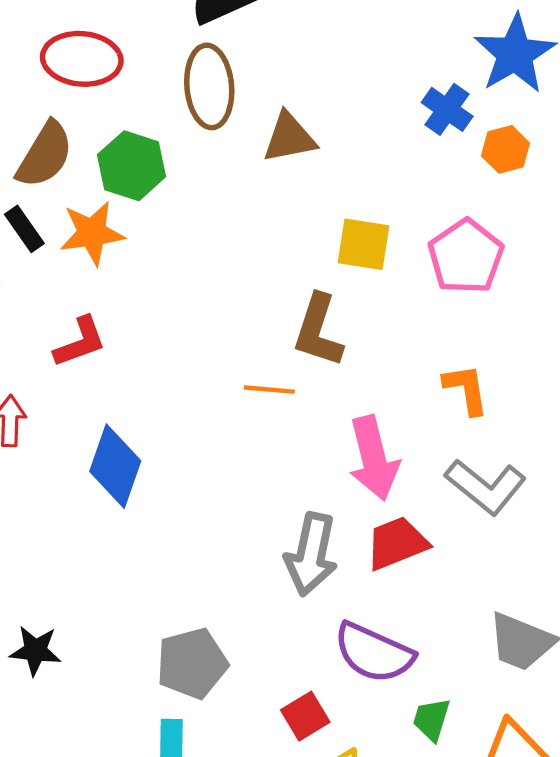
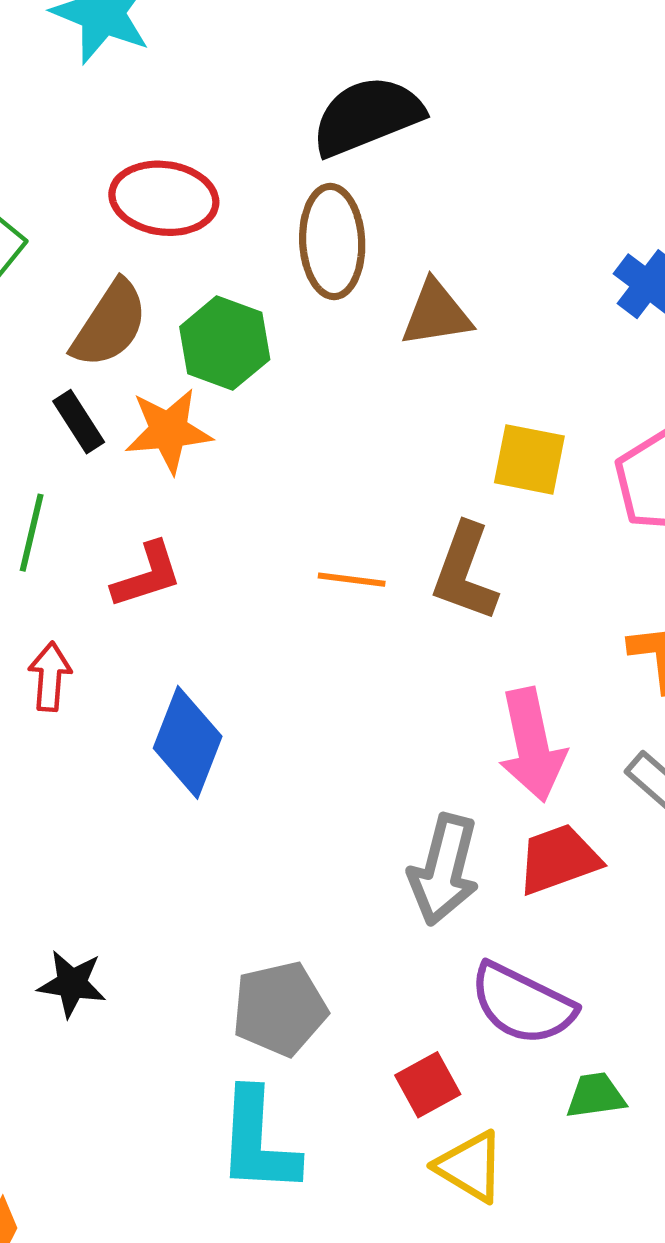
orange line: (269, 390) -> (352, 580), moved
green trapezoid: (431, 719) -> (596, 1096), turned 63

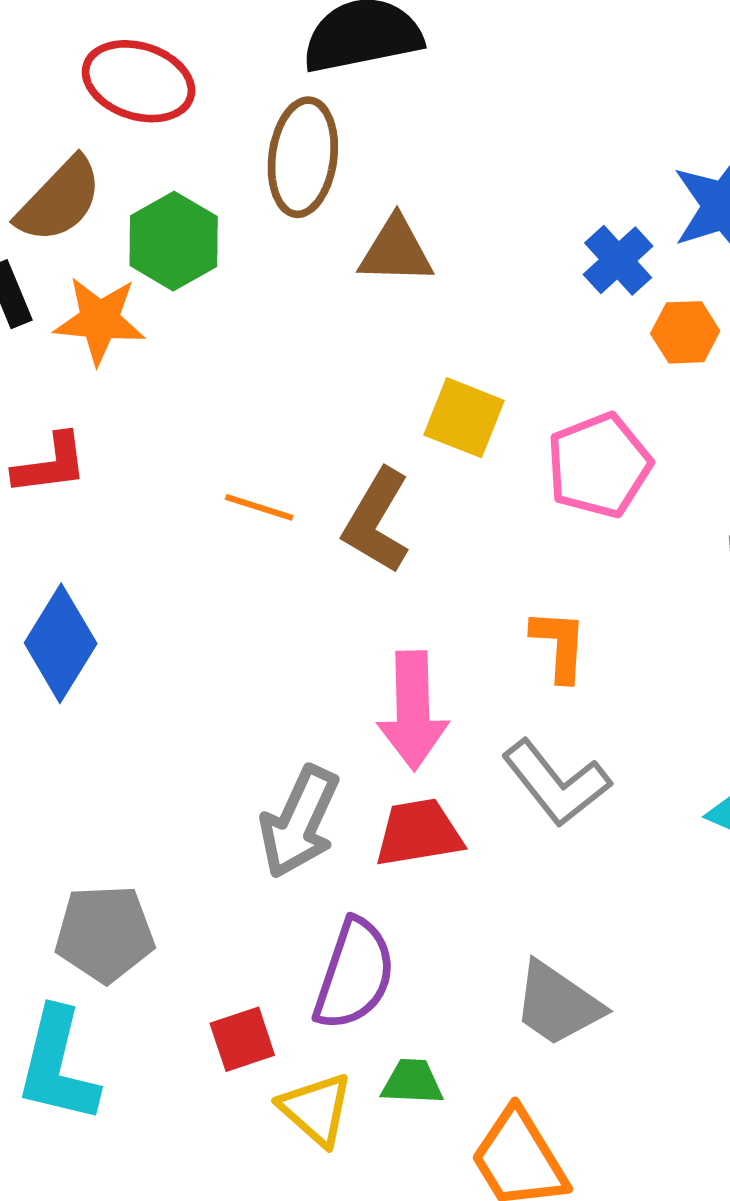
purple semicircle: (522, 1004) -> (354, 974), turned -108
yellow triangle: (470, 1166) -> (316, 1109), moved

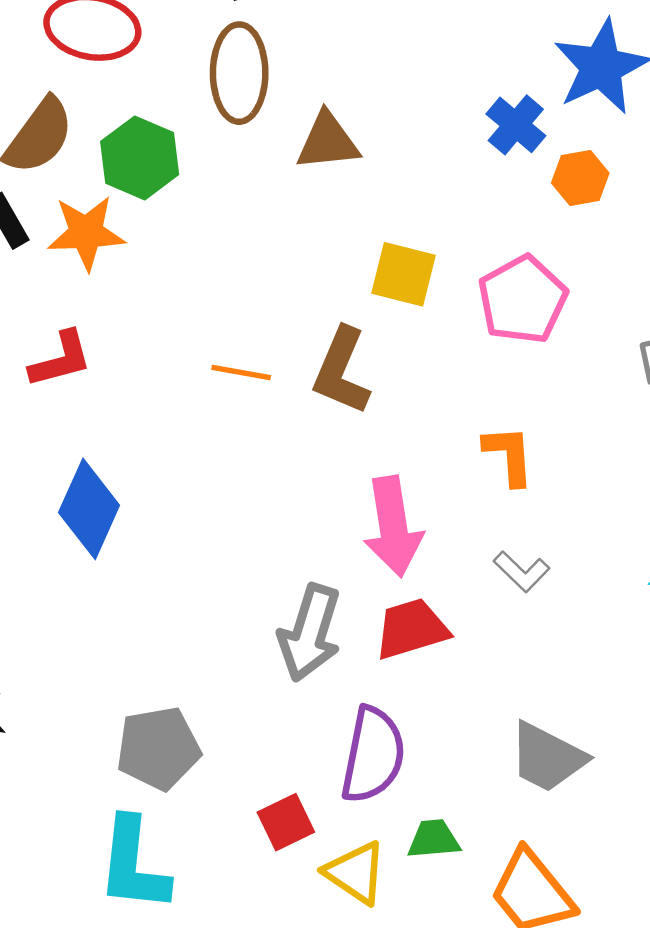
gray L-shape: (556, 783) -> (522, 572), size x0.6

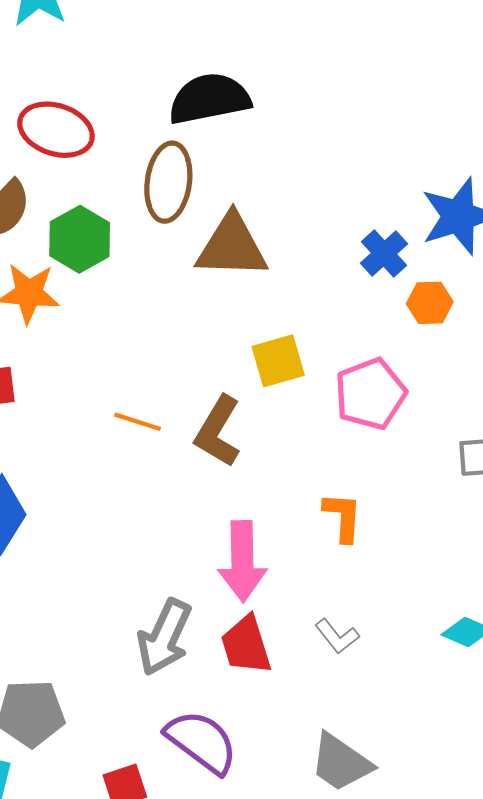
brown triangle: (328, 141) -> (232, 246), size x1.4
yellow square: (404, 274) -> (278, 361), turned -38
gray L-shape: (522, 572) -> (337, 636), moved
red trapezoid: (411, 629) -> (246, 645), turned -98
purple semicircle: (373, 755) -> (202, 742), turned -72

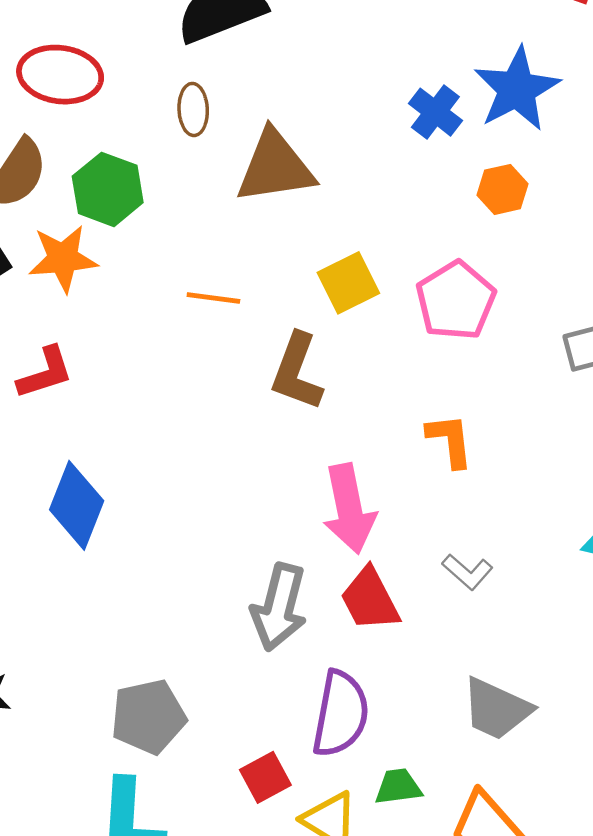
brown ellipse: (168, 182) -> (193, 109), size x0.6
blue cross: (384, 253) -> (435, 112), moved
orange line: (138, 422) -> (213, 298), moved
purple semicircle: (202, 742) -> (341, 714), turned 74

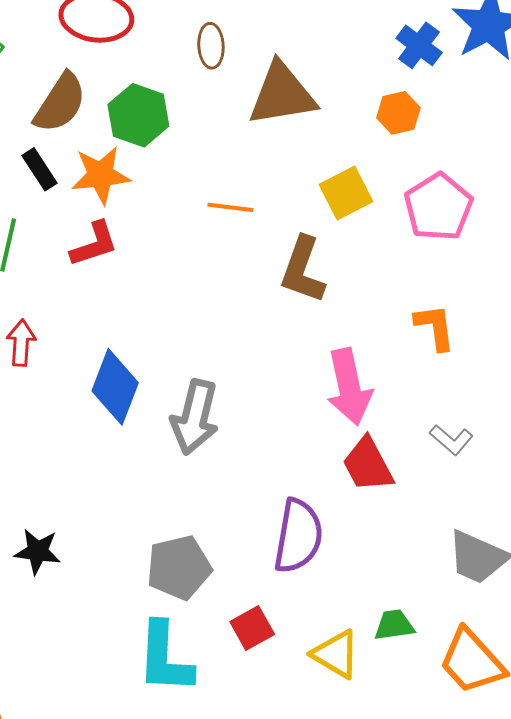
orange hexagon: (502, 189) -> (398, 113), moved
red L-shape: (45, 373) -> (94, 244), moved
gray arrow: (279, 607) -> (195, 417), moved
purple semicircle: (341, 714) -> (298, 536), moved
red square: (265, 777) -> (252, 628), moved

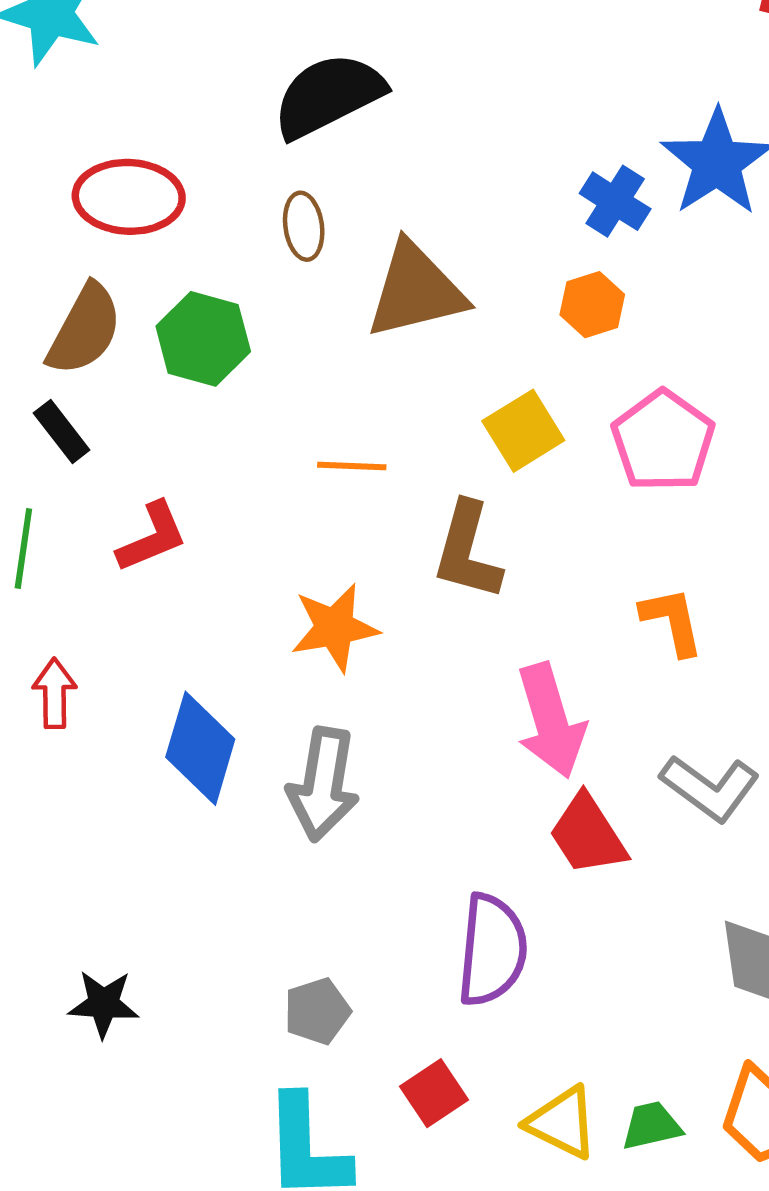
orange star: (101, 175) -> (335, 628), moved
gray L-shape: (451, 440) -> (710, 788), size x1.5
gray pentagon: (179, 568) -> (317, 1011), size x0.7
green trapezoid: (394, 625) -> (652, 1126), moved

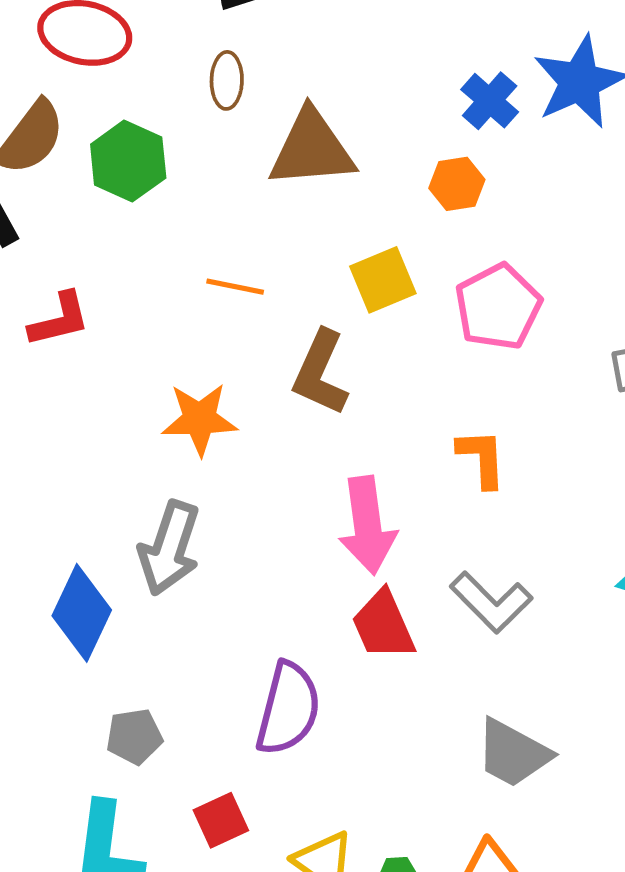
blue diamond: (200, 748) -> (82, 613), moved

